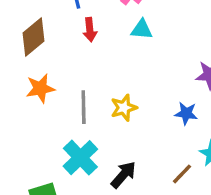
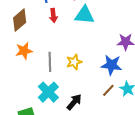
cyan triangle: (142, 29) -> (84, 15), size x1.5
blue star: (186, 113) -> (111, 65), size x1.5
brown line: (182, 174) -> (108, 90), moved

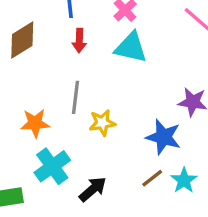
orange star: (24, 51) -> (35, 123), moved
gray line: (50, 62) -> (75, 97), moved

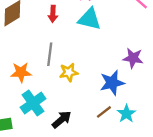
blue star: (163, 137) -> (112, 83), turned -30

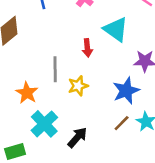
red arrow: (53, 14) -> (87, 48), moved
cyan triangle: (89, 19) -> (116, 29), moved, turned 30
orange star: (21, 72) -> (27, 93), turned -30

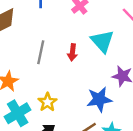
gray line: (55, 69) -> (41, 52), moved
yellow star: (78, 86) -> (47, 102), moved, turned -30

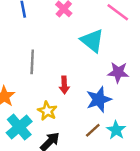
red arrow: (72, 52) -> (64, 85), moved

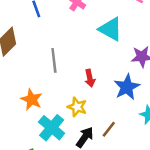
brown line: (93, 130) -> (109, 129), moved

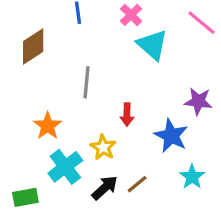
cyan triangle: (111, 29) -> (152, 45), moved
blue star: (127, 87) -> (171, 136), turned -30

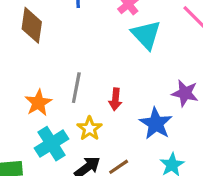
brown diamond: (33, 46) -> (32, 25), turned -54
gray line: (86, 82) -> (76, 88), moved

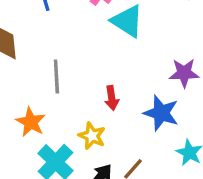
gray line: (76, 88) -> (56, 77), moved

